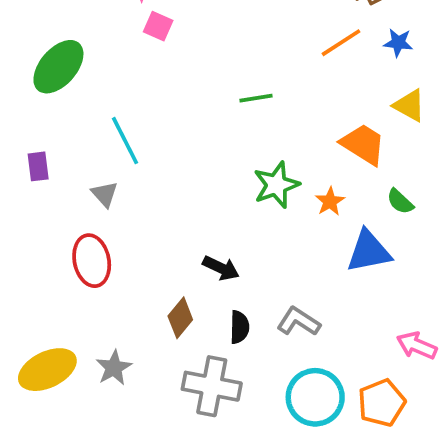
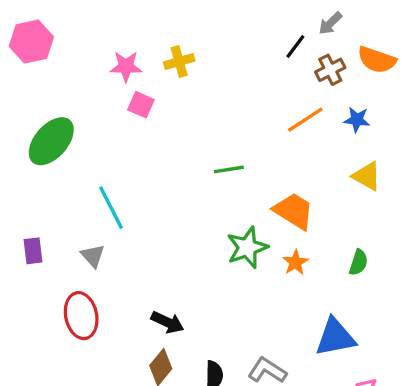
orange trapezoid: (363, 144) -> (294, 211), moved
purple rectangle: (38, 166) -> (33, 251), moved
green semicircle: (400, 202) -> (359, 262), turned -115
blue triangle: (369, 251) -> (335, 337), moved
black arrow: (221, 268) -> (168, 322), moved

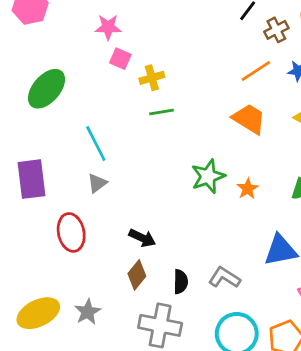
yellow cross: (179, 61) -> (152, 78), moved
green line: (229, 169) -> (161, 112), moved
orange trapezoid: (294, 211) -> (249, 119), moved
purple rectangle: (33, 251) -> (31, 179), size x1.8
gray triangle: (93, 256) -> (97, 183), moved, turned 35

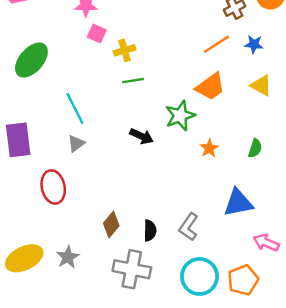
orange trapezoid: (249, 119) -> (210, 87), turned 112
green star: (208, 176) -> (180, 116), moved
black arrow: (142, 238) -> (141, 136), moved
gray L-shape: (224, 278) -> (189, 227), turned -88

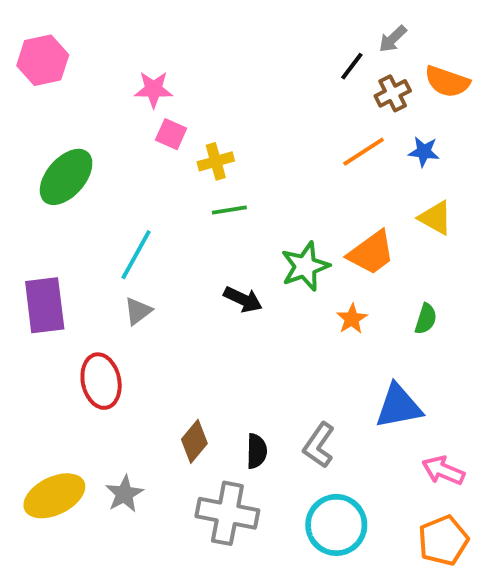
orange trapezoid: (210, 87) -> (371, 253), moved
cyan line: (75, 108) -> (136, 255), turned 56
orange pentagon: (243, 280) -> (443, 541), moved

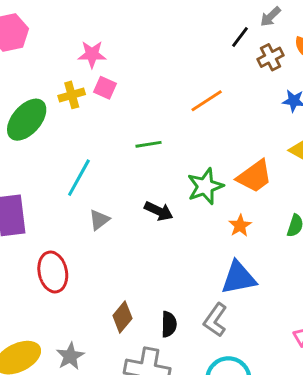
orange line: (364, 152) -> (207, 101), moved
yellow cross: (216, 161) -> (72, 95), moved
gray triangle: (138, 311) -> (99, 220), moved
blue triangle: (399, 406) -> (239, 278), moved

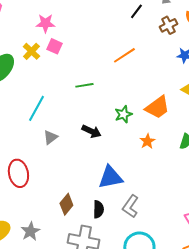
black line: (240, 37) -> (136, 11), moved
yellow cross: (72, 95) -> (31, 51), turned -30
green star: (205, 186) -> (123, 114), size x0.7
blue triangle: (239, 278) -> (110, 177), moved

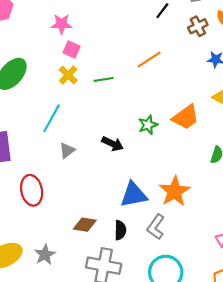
yellow cross: (31, 51) -> (68, 75), moved
green line: (84, 85) -> (104, 79), moved
orange star: (147, 141) -> (175, 191), moved, size x1.8
brown diamond: (66, 204) -> (85, 225), turned 60

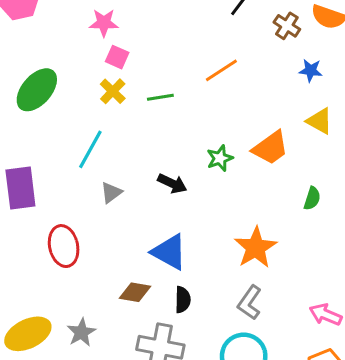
brown cross: (198, 26) -> (287, 26), turned -30
blue triangle: (134, 195) -> (169, 252), moved, turned 40
gray L-shape: (156, 227) -> (250, 303), moved

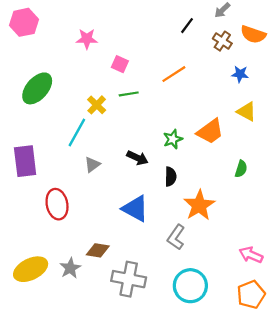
pink square: (117, 57) -> (120, 64), moved
yellow cross: (113, 91) -> (97, 105), moved
brown diamond: (135, 292) -> (98, 250), moved
black semicircle: (183, 300) -> (171, 177), moved
gray L-shape: (250, 303) -> (176, 237), moved

